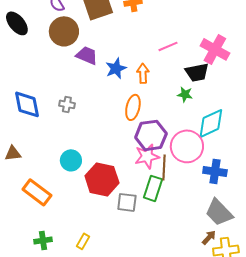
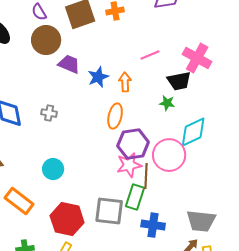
blue cross: (215, 171) -> (153, 225), moved
red hexagon: (102, 179) -> (67, 219), moved
gray square: (127, 202) -> (109, 211), size x1.4
gray trapezoid: (219, 212) -> (201, 221), turned -40

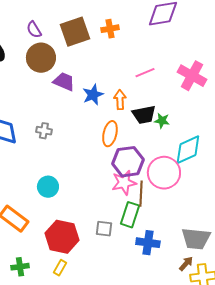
black trapezoid: (179, 81) -> (144, 115), moved
gray square: (109, 211) -> (104, 229), size x0.6

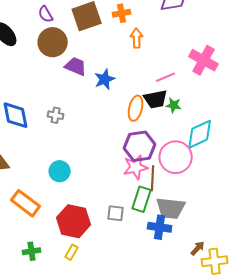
pink line: (145, 73) -> (166, 77), moved
orange arrow: (120, 100) -> (137, 38), moved
orange ellipse: (110, 134) -> (136, 108), moved
gray trapezoid: (196, 239) -> (171, 208), moved

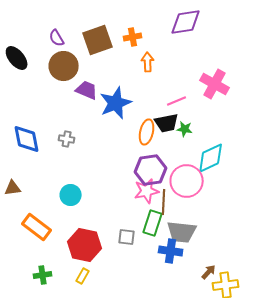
blue star: (105, 79) -> (116, 103), size x1.5

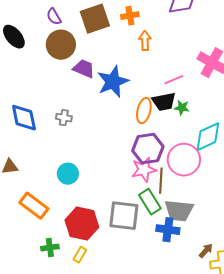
green rectangle: (153, 223) -> (150, 202), turned -50
gray square: (127, 237) -> (124, 216), size x1.8
green cross: (43, 275) -> (50, 248), moved

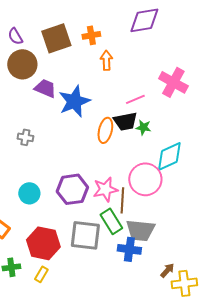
purple hexagon: (148, 149) -> (72, 189), moved

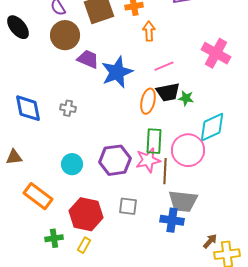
pink line: (135, 99) -> (164, 66), moved
green rectangle: (111, 221) -> (154, 141), moved, turned 35
gray square: (85, 235) -> (128, 206), size x0.6

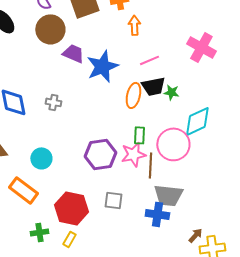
green rectangle: (154, 141) -> (139, 135), size x0.7
cyan circle: (72, 164) -> (41, 158), moved

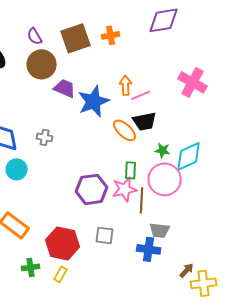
orange arrow: (134, 25) -> (126, 85), moved
green star: (171, 92) -> (163, 150), moved
orange ellipse: (133, 95) -> (125, 130), turned -60
cyan circle: (41, 158) -> (17, 169), moved
gray trapezoid: (168, 195) -> (160, 230), size x0.7

